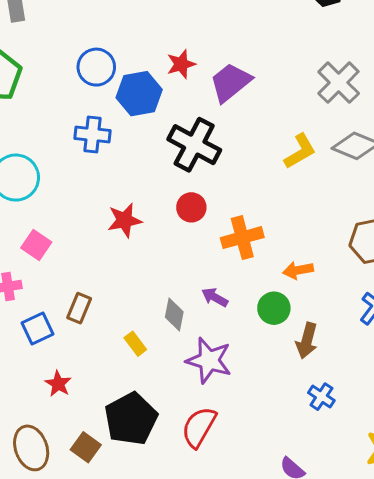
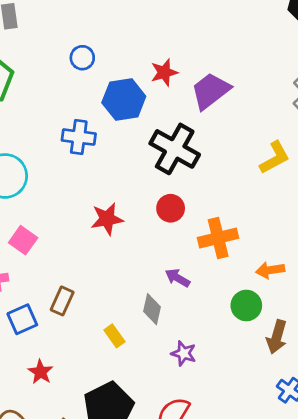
blue circle: (96, 67) -> (82, 58), moved, size x0.7
purple arrow: (215, 297) -> (178, 278), moved
purple star: (209, 360) -> (184, 353), size x0.6

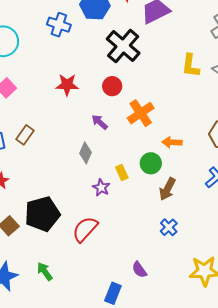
yellow L-shape: (275, 158) -> (191, 66), turned 115
orange cross: (218, 238) -> (141, 113), turned -32
purple arrow: (178, 278) -> (100, 122), moved
yellow rectangle: (114, 336) -> (122, 173), moved

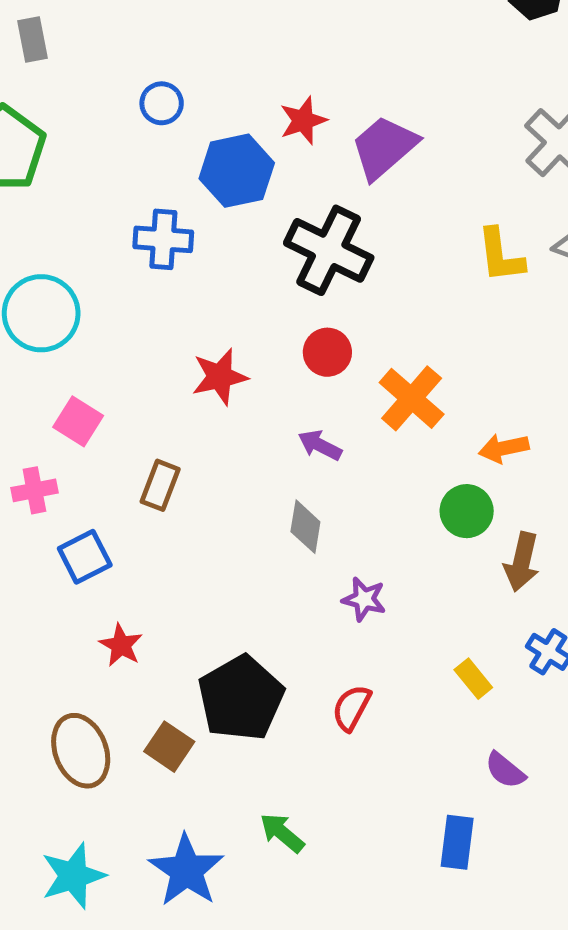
brown rectangle: (25, 135) -> (160, 485), moved
yellow rectangle: (122, 173) -> (473, 679), moved
red semicircle: (85, 229) -> (352, 708), size x0.7

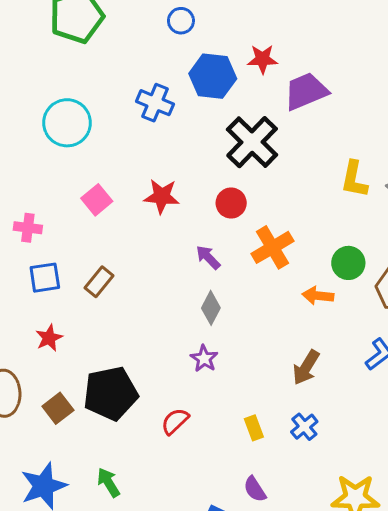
pink square: (78, 421) -> (97, 200), moved
brown rectangle: (160, 485) -> (99, 282), moved
green circle: (467, 511) -> (348, 263), moved
gray diamond: (305, 527) -> (211, 308), moved

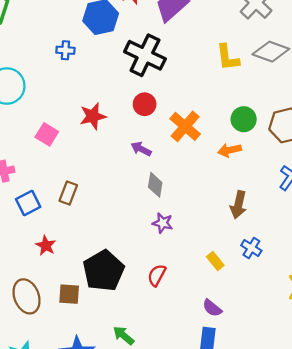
blue cross: (155, 103) -> (65, 50), size x0.7
brown square: (58, 408) -> (69, 294), turned -30
purple semicircle: (255, 489) -> (212, 308), moved

